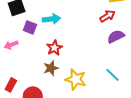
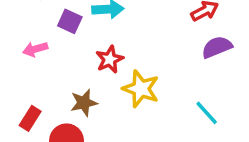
brown star: (51, 68) -> (84, 103), moved
yellow star: (76, 79) -> (141, 89), moved

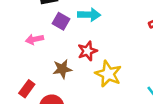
brown star: (84, 103) -> (62, 69), moved

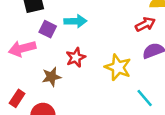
pink arrow: (34, 39) -> (22, 49), size x1.5
yellow star: (108, 74) -> (118, 67), moved

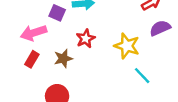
red rectangle: (17, 98) -> (32, 59), moved
cyan line: (145, 98) -> (142, 76), moved

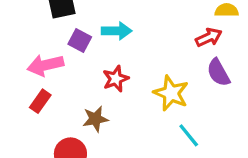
purple semicircle: (160, 28) -> (218, 73), turned -100
brown star: (63, 58) -> (95, 119), moved

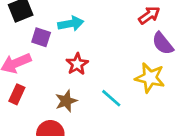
yellow star: (171, 93) -> (150, 78), moved
cyan line: (189, 135) -> (111, 98), moved

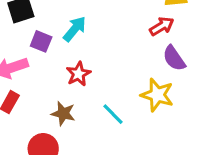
cyan arrow: (71, 24) -> (75, 29), turned -45
brown star: (66, 101) -> (63, 113), turned 30

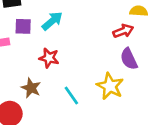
purple square: (41, 41) -> (23, 26), turned -30
red star: (78, 74) -> (49, 58), turned 30

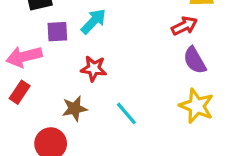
yellow star: (110, 86) -> (197, 106), moved
brown star: (31, 88) -> (74, 109), turned -30

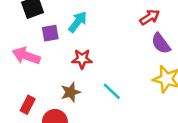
pink arrow: (24, 57) -> (26, 56), turned 40
red rectangle: (20, 92) -> (28, 105), moved

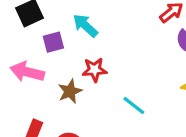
cyan arrow: (78, 22) -> (85, 26), turned -80
brown star: (71, 92) -> (70, 91), moved

